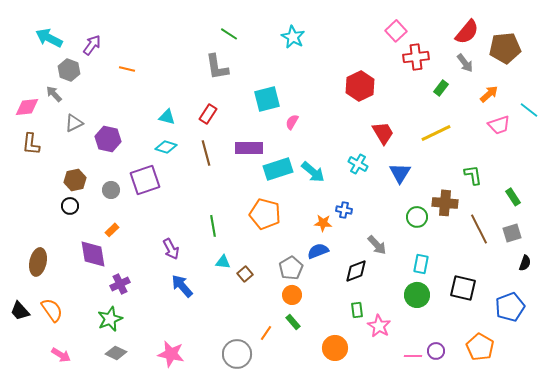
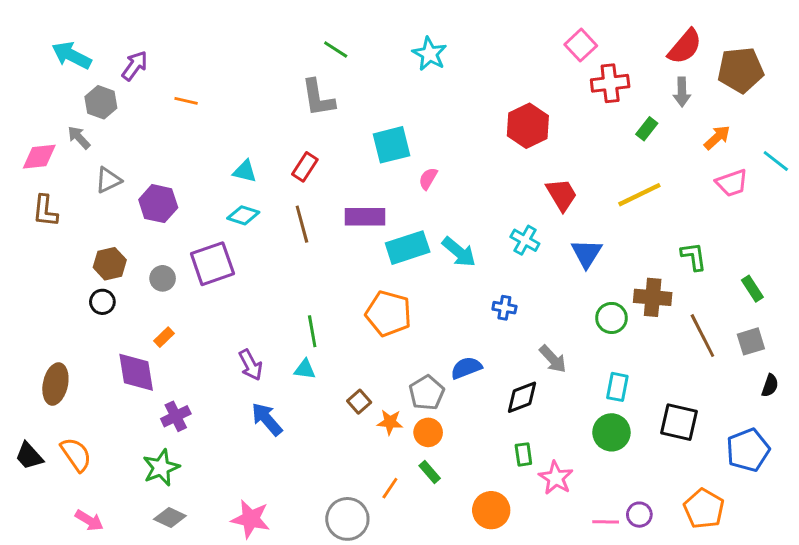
gray arrow: (465, 63) -> (682, 92), turned 36
orange star: (323, 223) -> (390, 422), moved
cyan triangle: (223, 262) -> (305, 369), moved

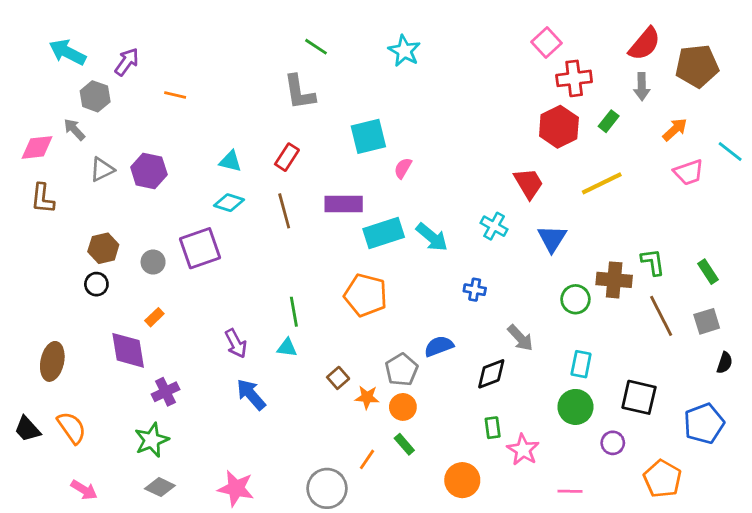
red hexagon: (528, 126) -> (559, 127), moved
purple hexagon: (158, 204) -> (149, 171), moved
green L-shape: (694, 256) -> (653, 262), moved
purple circle: (639, 515) -> (613, 443), moved

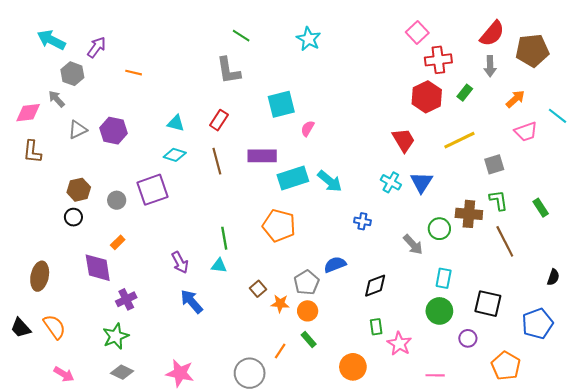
cyan cross: (494, 226) -> (391, 182), moved
gray square: (707, 321) -> (494, 164), moved
gray arrow: (520, 338) -> (413, 245), moved

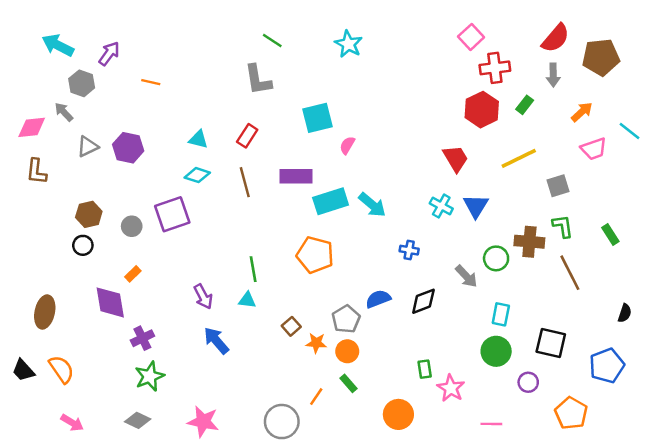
black diamond: (375, 286) -> (423, 301), moved
green star: (116, 336) -> (150, 376), moved

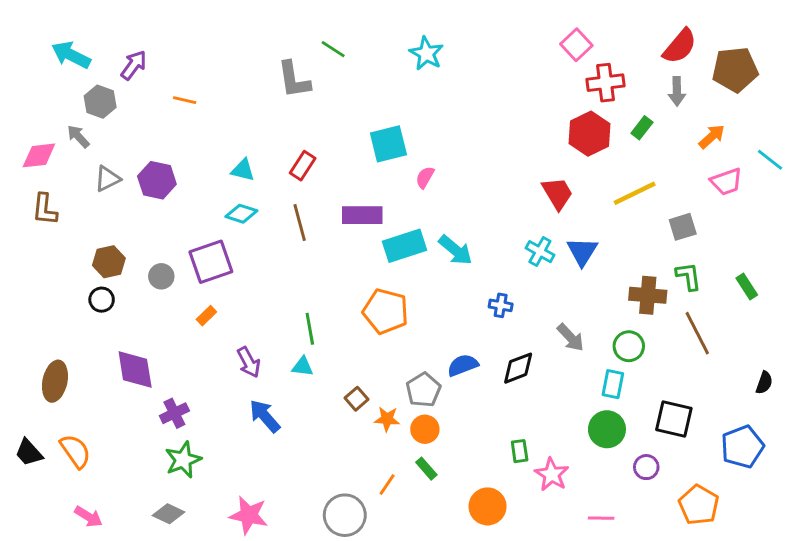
gray L-shape: (258, 80) -> (294, 80), moved
green circle: (496, 258) -> (629, 346), moved
orange rectangle: (133, 274) -> (206, 316), moved

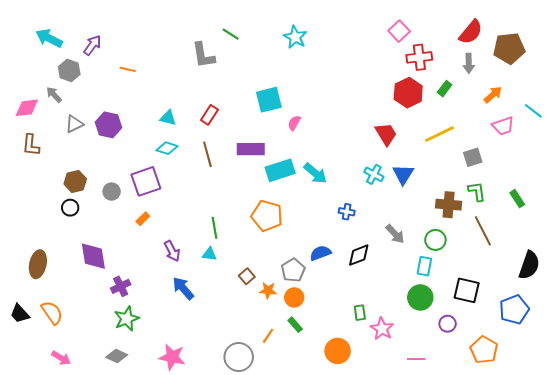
black semicircle: (764, 383) -> (529, 265), size x1.8

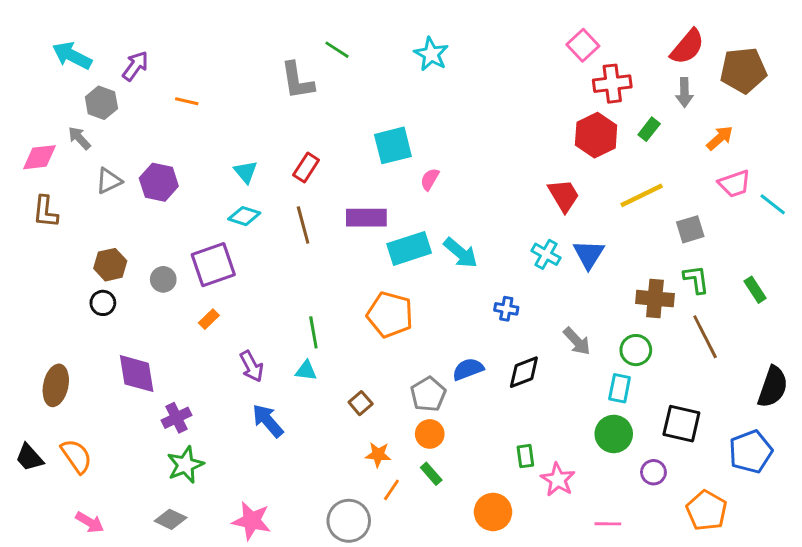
cyan line: (533, 111) -> (773, 204), moved
cyan triangle: (168, 118) -> (246, 172), turned 36
orange star: (268, 290) -> (378, 455), moved

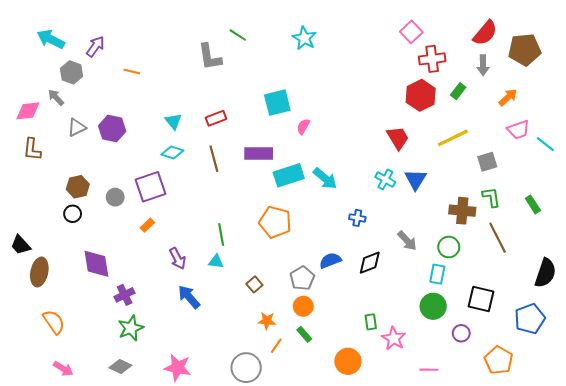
red rectangle: (306, 167) -> (216, 118), turned 36
black trapezoid: (29, 458) -> (21, 245), moved

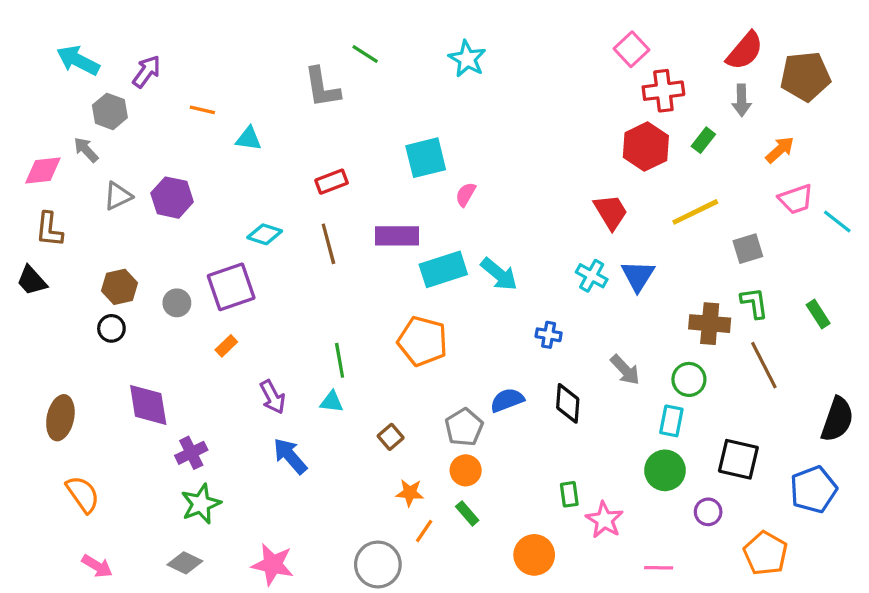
cyan triangle: (173, 121) -> (249, 139), moved, turned -42
black trapezoid: (21, 245) -> (32, 281), moved
black diamond: (370, 263) -> (568, 403), turned -65

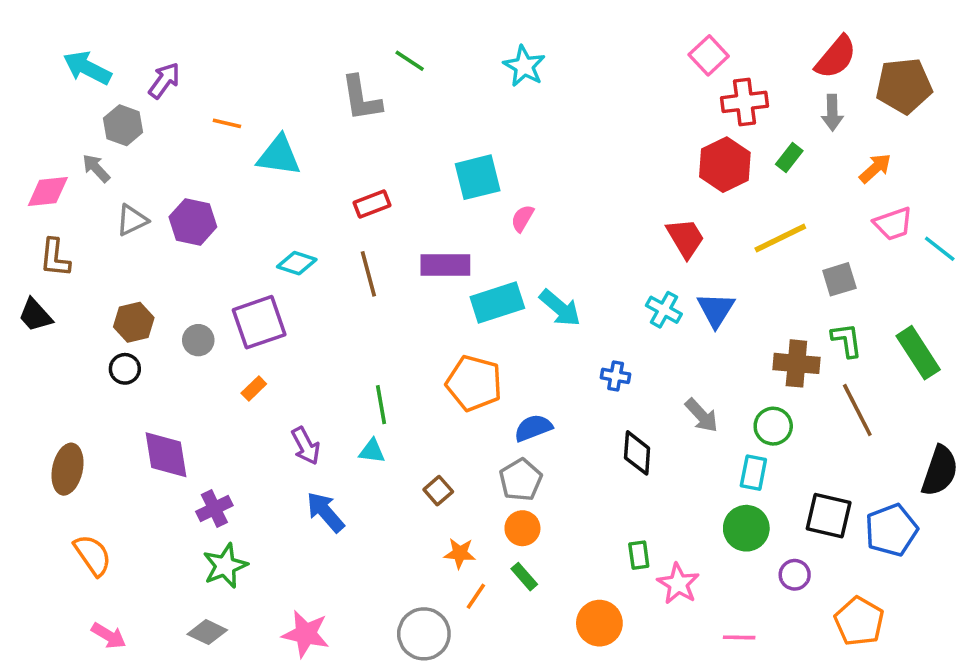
cyan triangle: (249, 139) -> (279, 156), size x1.5
green rectangle: (818, 314) -> (918, 353), size x1.6
blue semicircle: (507, 400) -> (533, 428), moved
blue pentagon: (813, 490) -> (891, 530), moved

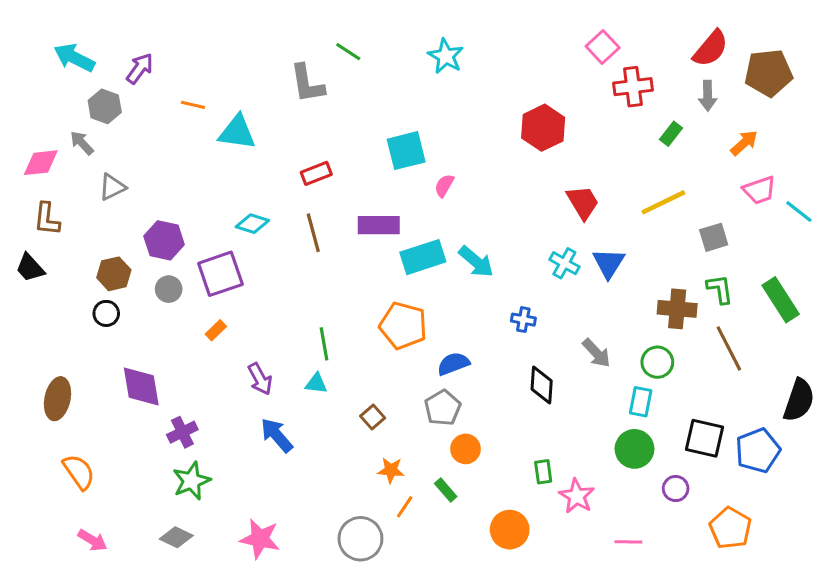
red hexagon: (725, 165) -> (543, 128), moved
purple hexagon: (193, 222) -> (164, 240), moved
orange circle: (522, 528) -> (466, 449), moved

